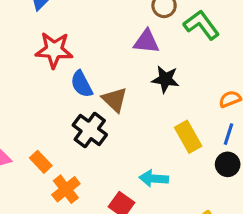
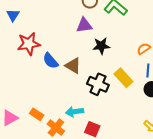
black cross: (90, 130) -> (98, 84), moved
cyan arrow: (154, 179) -> (74, 112), moved

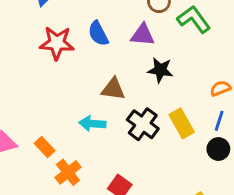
blue semicircle: (50, 61) -> (98, 34), moved
brown triangle: (73, 66) -> (113, 89), turned -36
cyan arrow: (74, 112) -> (92, 123), moved

